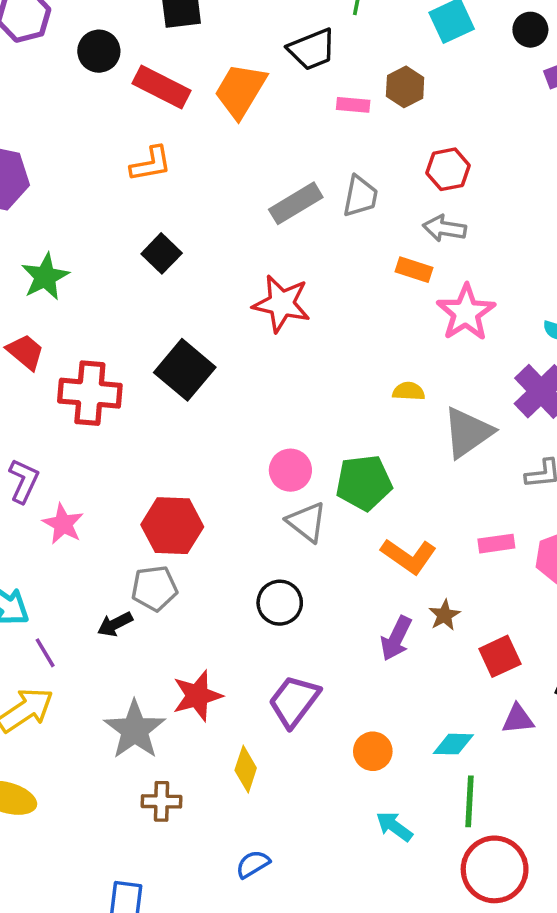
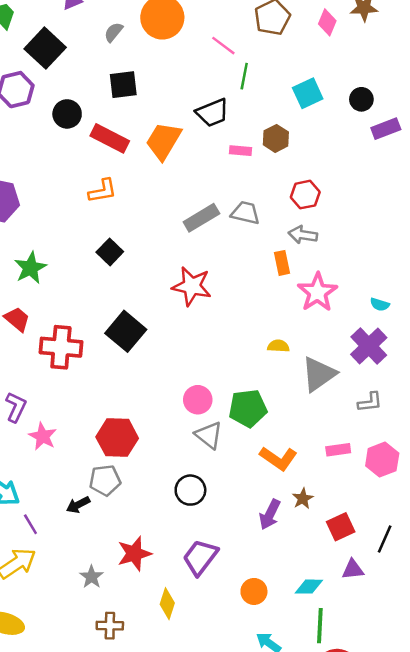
gray trapezoid: (360, 196) -> (245, 213), turned -88
orange rectangle: (414, 270) -> (282, 263), turned 60
gray star: (135, 730) -> (92, 577), size x0.6

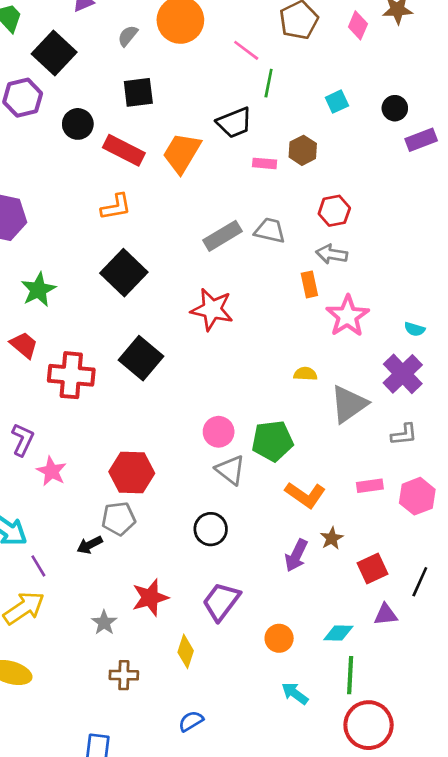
cyan square: (308, 93) -> (337, 102), size x0.7
black square: (110, 252) -> (124, 273), size x1.6

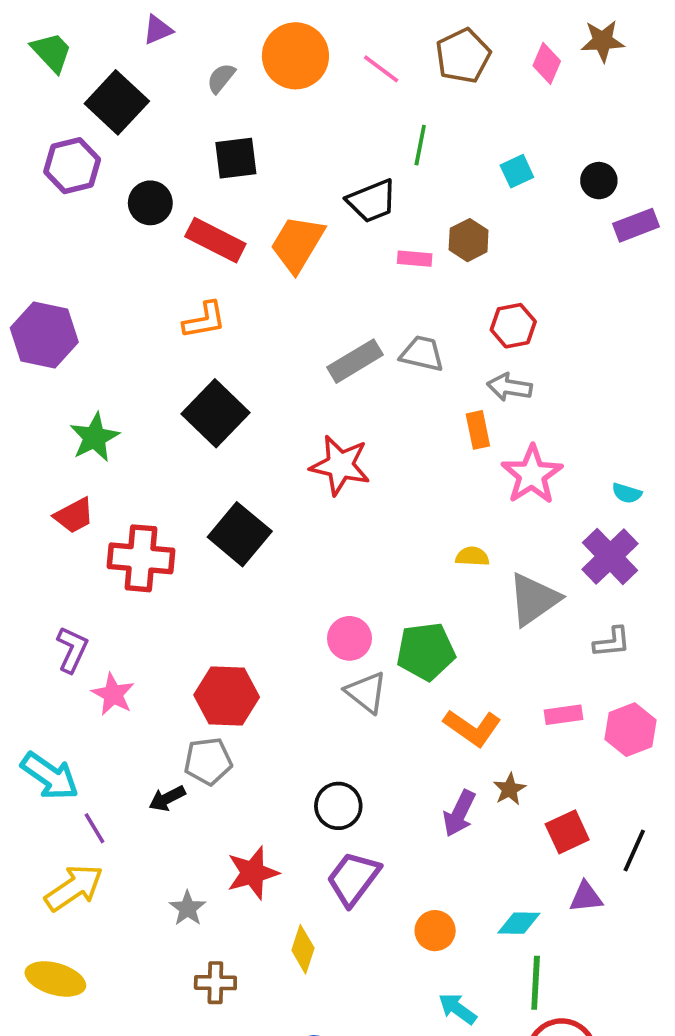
pink line: (246, 50) -> (381, 69), moved
red trapezoid: (24, 345) -> (74, 516), turned 112
black circle: (211, 529) -> (338, 806), moved

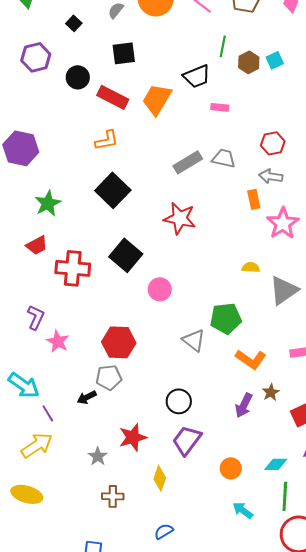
black square: (117, 102) -> (74, 23), moved, size x0.5
brown hexagon: (469, 240) -> (249, 62), moved
pink circle: (349, 638) -> (160, 289), moved

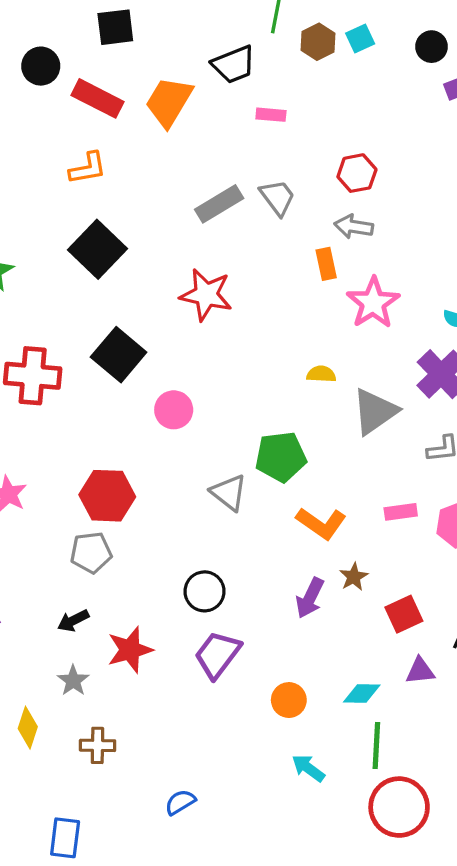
gray trapezoid: (224, 158) -> (277, 197), turned 40
black arrow: (87, 397) -> (73, 621), moved
yellow diamond: (160, 478) -> (28, 728), moved

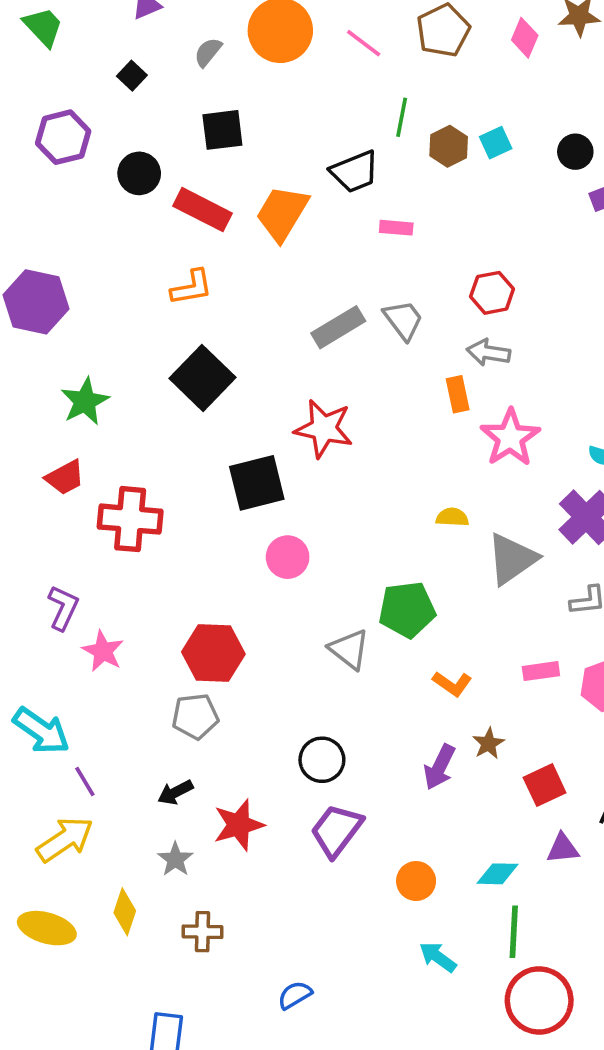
black square: (119, 355) -> (257, 483), moved, turned 36
orange L-shape: (321, 523) -> (452, 684), size x0.7

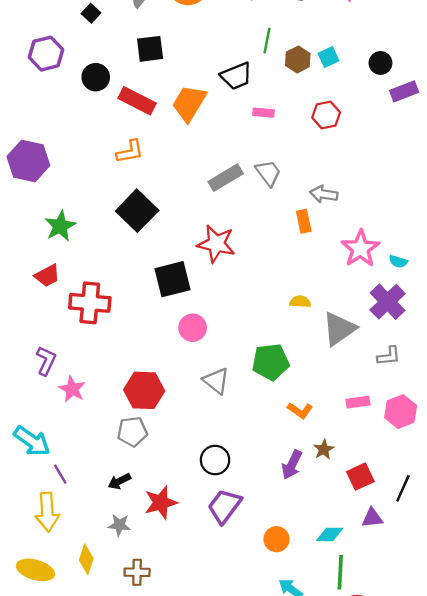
red hexagon: (492, 293) -> (326, 115), moved
pink star: (510, 438) -> (360, 249), moved
gray triangle: (349, 649) -> (216, 381), moved
yellow arrow: (65, 839) -> (47, 512), turned 120
gray star: (175, 859) -> (119, 525), turned -30

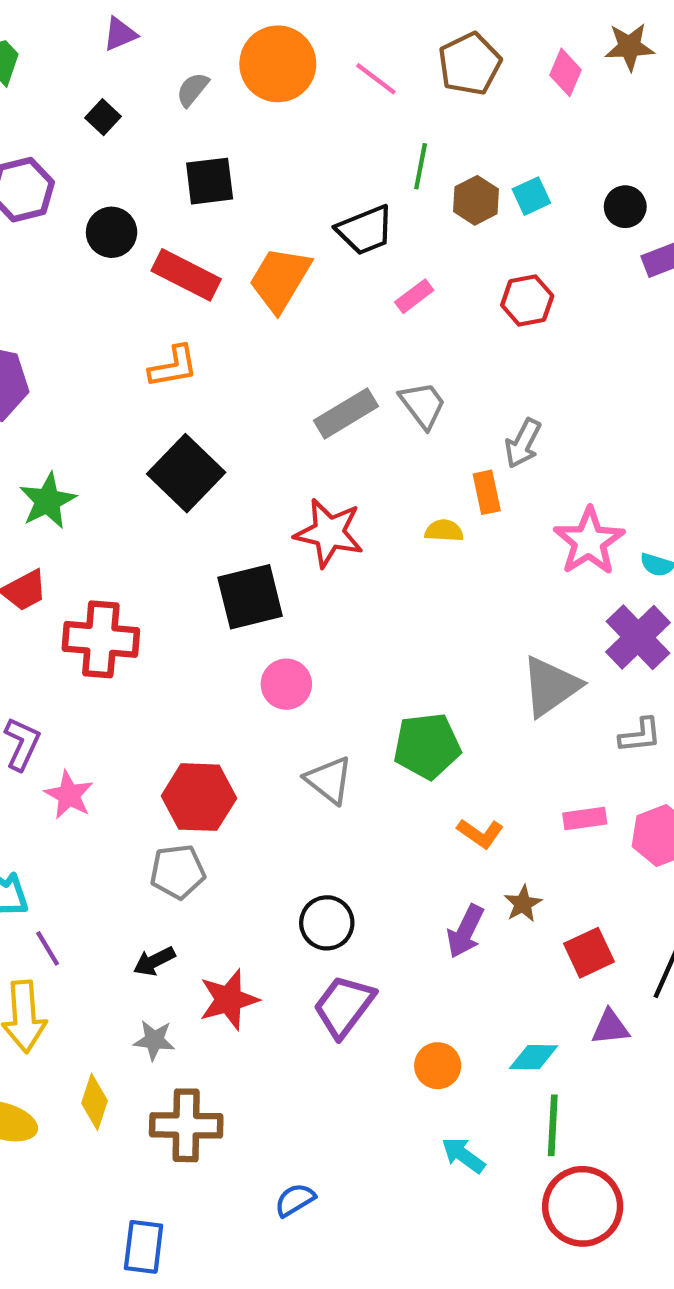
pink rectangle: (263, 113) -> (414, 296), turned -42
gray arrow: (324, 194) -> (523, 443), turned -72
yellow semicircle: (300, 302) -> (444, 531), moved
brown cross: (137, 572) -> (186, 1125), size x1.5

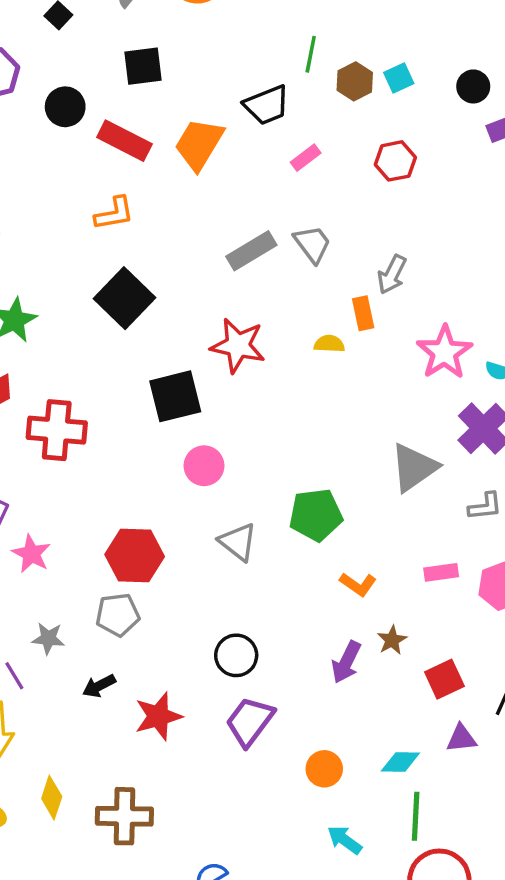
gray star: (154, 1040) -> (48, 638), moved

